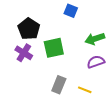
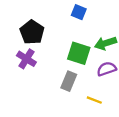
green square: (54, 48) -> (79, 53), moved, turned 30
gray rectangle: (59, 85) -> (69, 81), moved

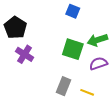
black pentagon: (32, 32) -> (15, 28), moved
gray rectangle: (69, 81) -> (64, 86), moved

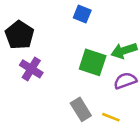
blue square: (73, 11) -> (82, 14), moved
gray rectangle: (64, 86) -> (81, 109), turned -54

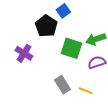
blue square: (82, 14) -> (63, 11), turned 32
black pentagon: (19, 35) -> (46, 26), moved

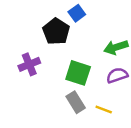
green square: (72, 48) -> (78, 73), moved
purple cross: (24, 53) -> (29, 64), turned 36

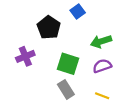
blue square: (77, 13) -> (78, 12), moved
yellow line: (104, 110) -> (102, 96), moved

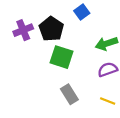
purple cross: (25, 56) -> (23, 30), moved
green square: (68, 64) -> (61, 57), moved

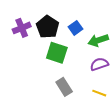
blue square: (82, 12) -> (75, 28), moved

